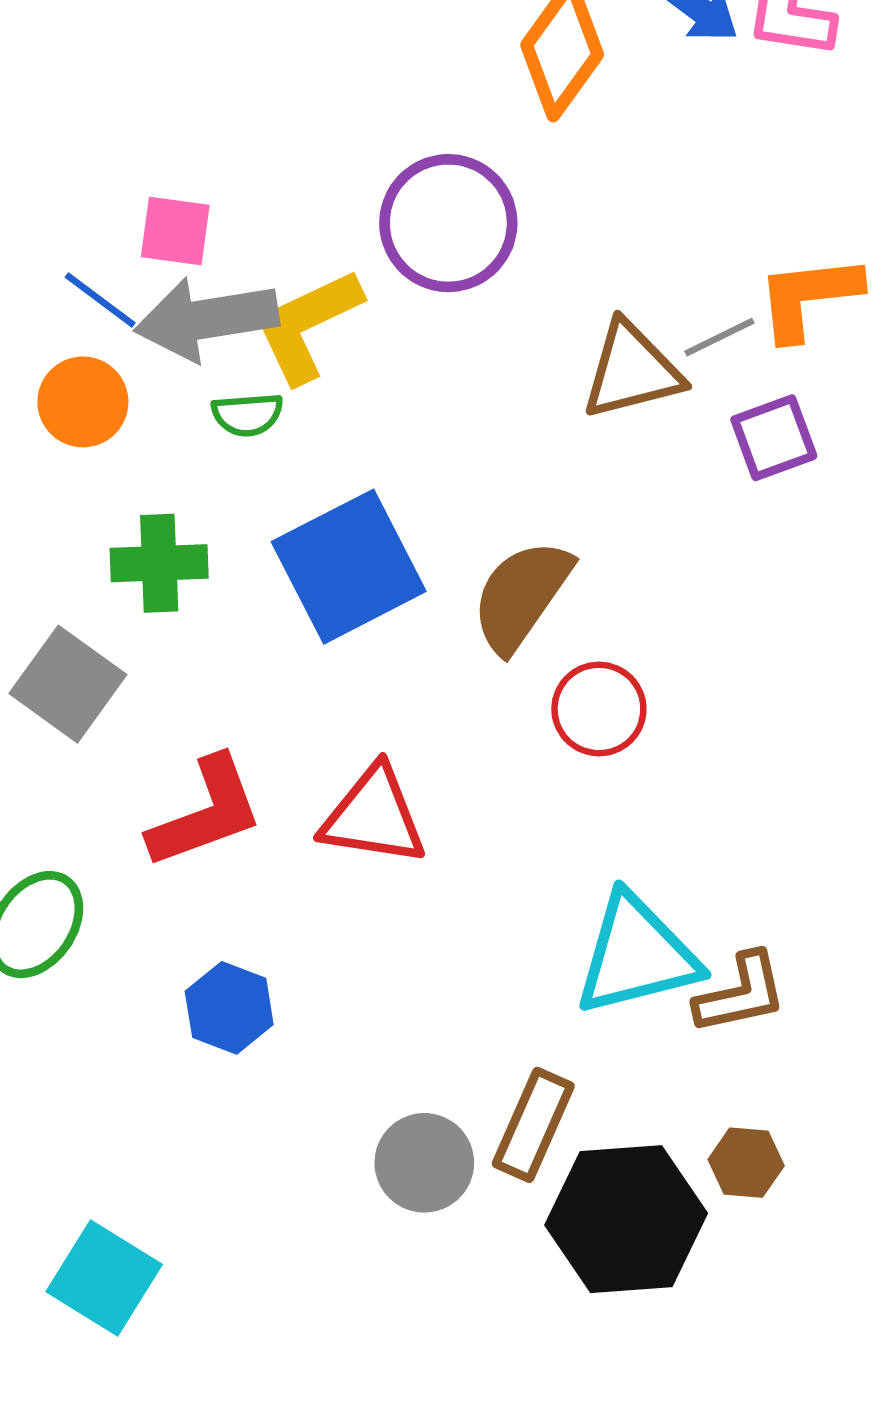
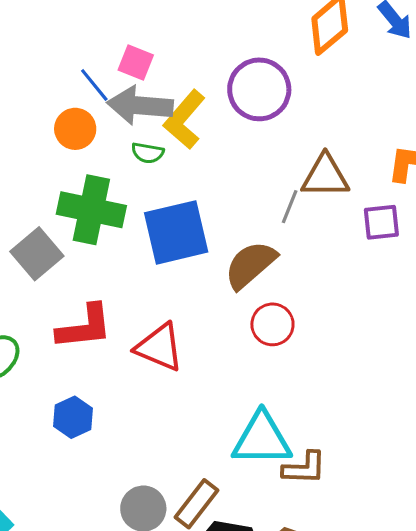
yellow L-shape: (307, 325) -> (184, 120), turned -38
gray line: (719, 337) -> (290, 207), moved, turned -56
green cross: (159, 563) -> (91, 210), size x1.5

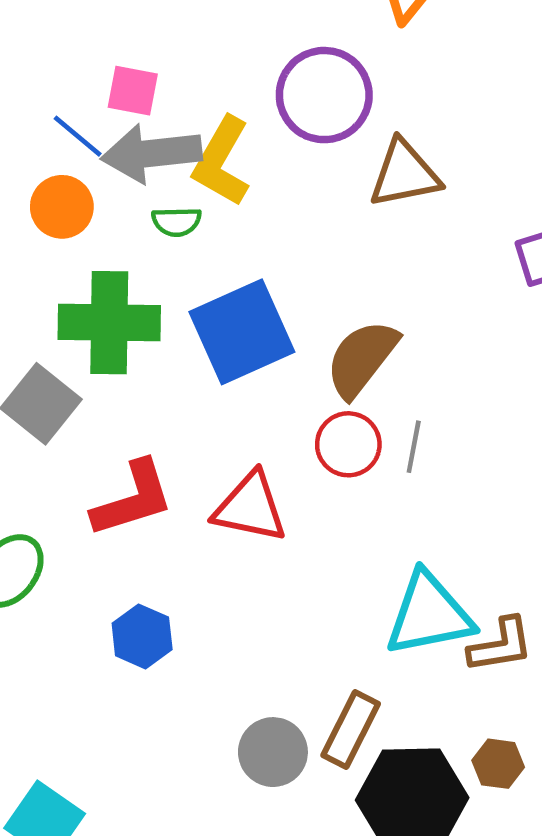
brown triangle: (325, 176) -> (405, 174), moved
gray line: (290, 207) -> (414, 447), moved
red circle: (272, 324) -> (348, 444), moved

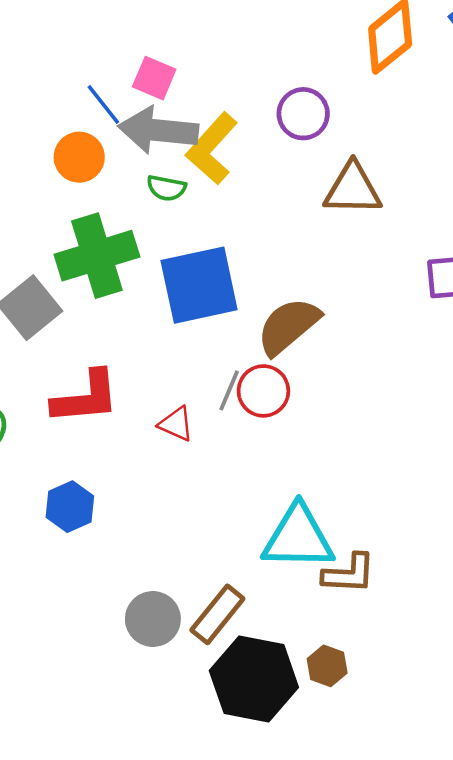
purple circle: (324, 95) -> (303, 114), size x0.7
green cross: (109, 323) -> (97, 256), turned -30
gray line: (414, 447) -> (229, 390), moved
red triangle: (250, 507) -> (176, 424), size x0.6

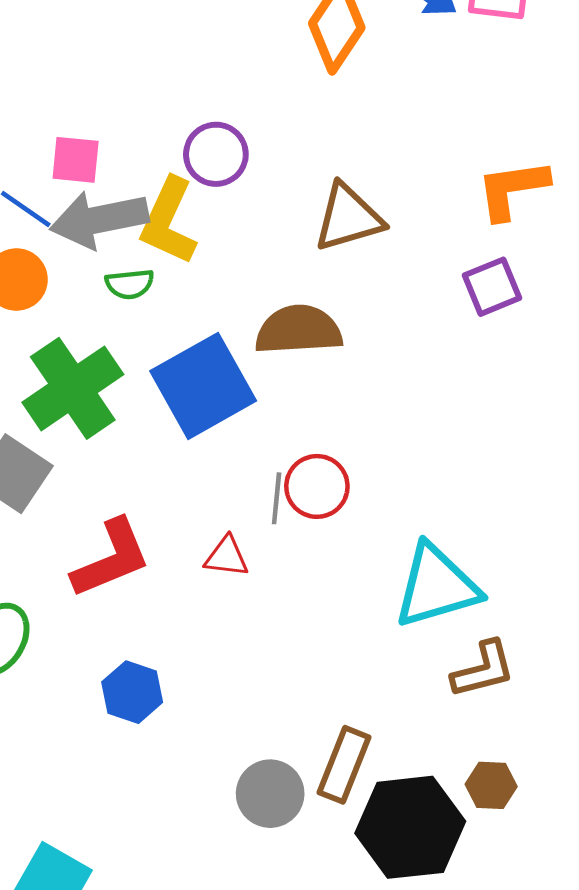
purple circle: (303, 114) -> (216, 154), moved
brown semicircle: (288, 326) -> (299, 330), moved, turned 54
cyan triangle: (298, 537) -> (437, 586), moved

